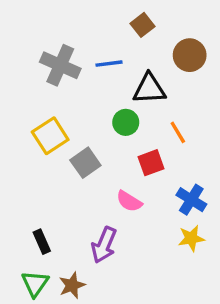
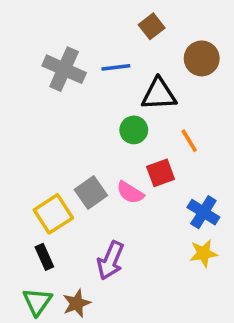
yellow square: (50, 136) -> (53, 214), moved
gray square: (85, 163) -> (91, 193), moved
pink semicircle: (129, 201) -> (130, 193), moved

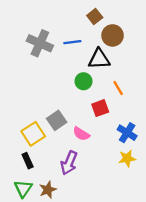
brown circle: (202, 58) -> (113, 35), moved
pink semicircle: (130, 193) -> (81, 134), moved

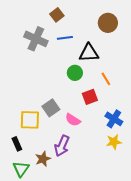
brown square: (95, 16) -> (57, 15), moved
brown circle: (113, 35) -> (108, 23), moved
yellow square: (33, 134) -> (30, 120), turned 35
black rectangle: (28, 161) -> (17, 144), moved
brown star: (48, 190) -> (43, 159), moved

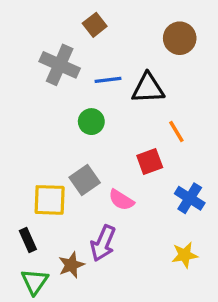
blue line: (65, 38) -> (108, 80), moved
green circle: (75, 73) -> (91, 122), moved
yellow star: (114, 142) -> (185, 255), moved

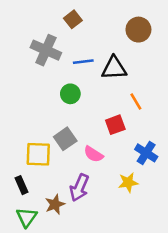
yellow star: (185, 255) -> (128, 182), moved

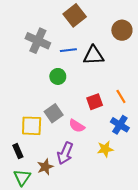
brown square: (73, 19) -> (75, 15), moved, size x1.5
brown circle: (138, 30) -> (122, 30), moved
orange line: (136, 102) -> (121, 96), moved

